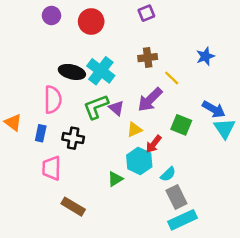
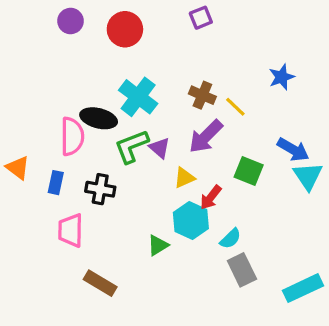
brown cross: (148, 58) -> (202, 95), moved, turned 30
black ellipse: (72, 72) -> (99, 118), moved
cyan rectangle: (182, 220) -> (303, 288), moved

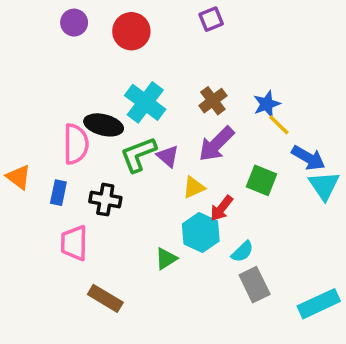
blue star: (282, 77) -> (267, 104), moved
brown cross: (202, 95) -> (213, 101), turned 30
yellow line: (235, 107) -> (279, 125), moved

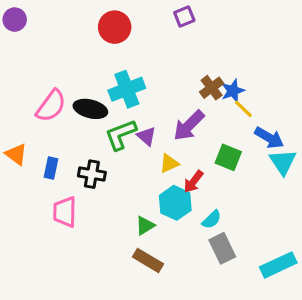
purple circle: (74, 23) -> (15, 20), moved
brown cross: (213, 101) -> (212, 88), moved
cyan cross: (145, 102) -> (127, 89), turned 32
pink semicircle: (76, 144) -> (51, 106), moved, turned 36
brown rectangle: (105, 298) -> (148, 260), moved

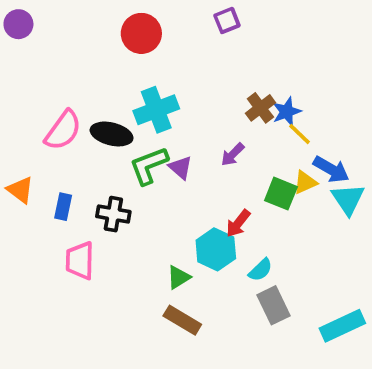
purple arrow: (189, 126) -> (233, 154), size x0.6
yellow triangle: (169, 163) -> (305, 182), moved

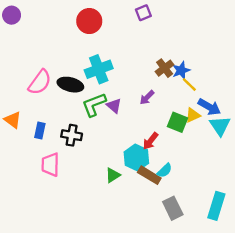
gray rectangle: (274, 305) -> (173, 208), moved
brown rectangle: (182, 320) -> (149, 175), moved
cyan rectangle: (342, 326) -> (216, 206), turned -48

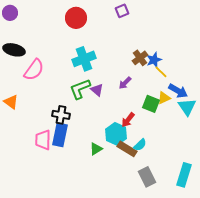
black ellipse: (70, 85) -> (14, 50), moved
blue rectangle: (40, 130) -> (60, 135), moved, size x1.6

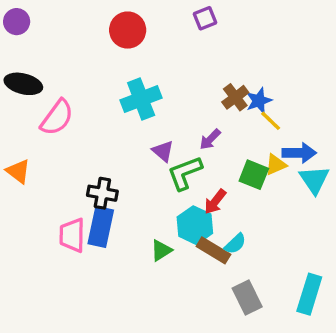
green L-shape: (80, 89) -> (185, 173), moved
blue arrow: (178, 91) -> (299, 153), turned -30

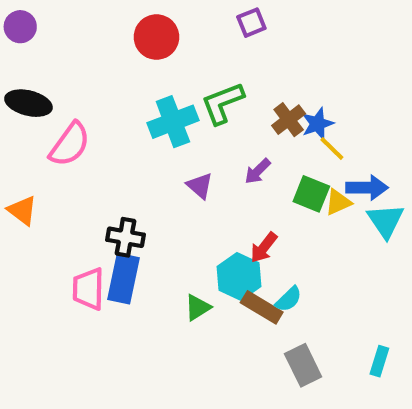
green L-shape: (185, 173) -> (223, 103), moved
green square: (254, 175) -> (311, 194), moved
cyan rectangle: (309, 294) -> (379, 361), size x0.6

